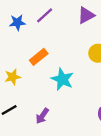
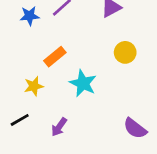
yellow star: (13, 77) -> (34, 86), moved

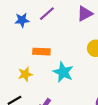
orange rectangle: (55, 57) -> (41, 52), turned 42

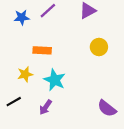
cyan star: (63, 72) -> (55, 80), moved

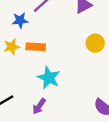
blue star: (22, 17) -> (20, 20), moved
yellow star: (25, 74) -> (12, 47), moved

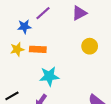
cyan star: (49, 78) -> (49, 76), turned -30

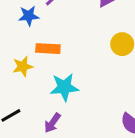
yellow star: (17, 49) -> (23, 66), moved

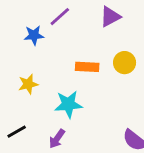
orange rectangle: (48, 49) -> (87, 67), moved

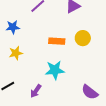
blue star: (34, 35) -> (13, 27), moved
cyan star: (68, 104) -> (55, 70), moved

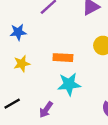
orange rectangle: (57, 41) -> (63, 58), moved

